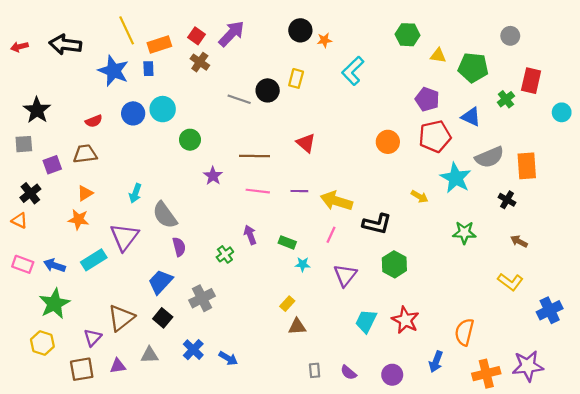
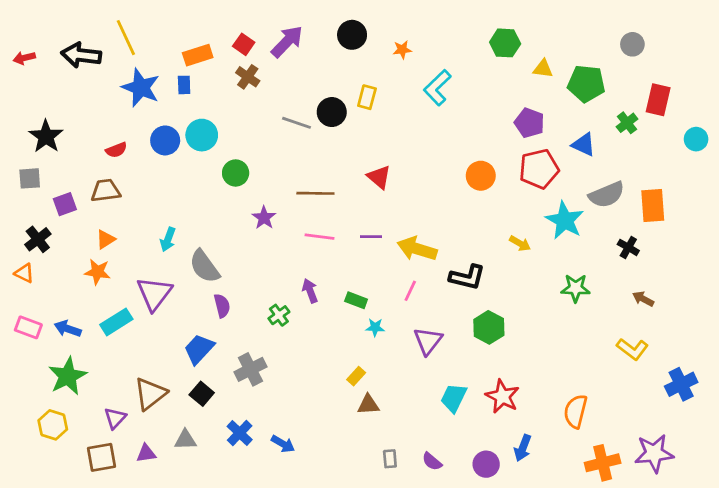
yellow line: (127, 30) -> (126, 38), moved
black circle: (300, 30) -> (352, 35), moved
blue arrow: (436, 362) -> (523, 448), moved

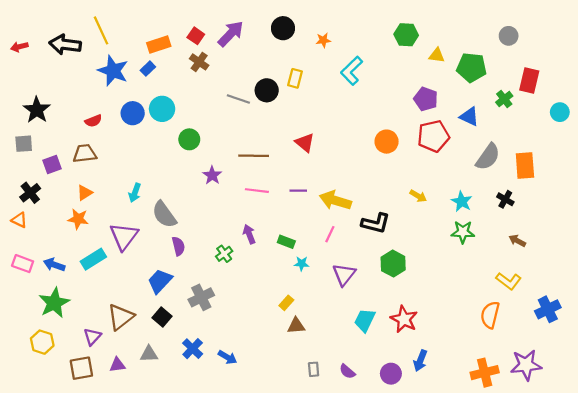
blue rectangle: (184, 85) -> (148, 69), turned 48
gray semicircle: (607, 195) -> (488, 157), turned -32
cyan star: (565, 220) -> (462, 201), moved, size x0.7
orange semicircle: (576, 411) -> (490, 315), moved

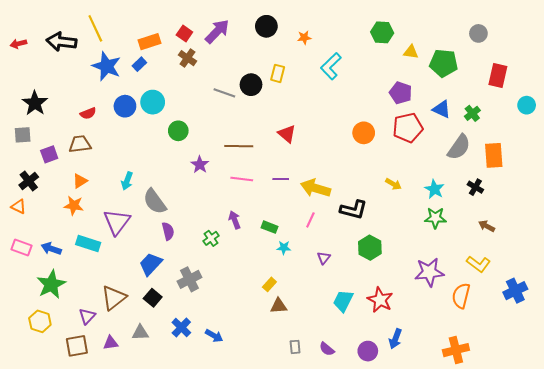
green cross: (504, 99) -> (472, 113), moved
cyan rectangle: (93, 259) -> (88, 243), turned 50
purple triangle: (344, 274) -> (324, 258), size x0.6
purple star: (526, 365) -> (429, 272), moved

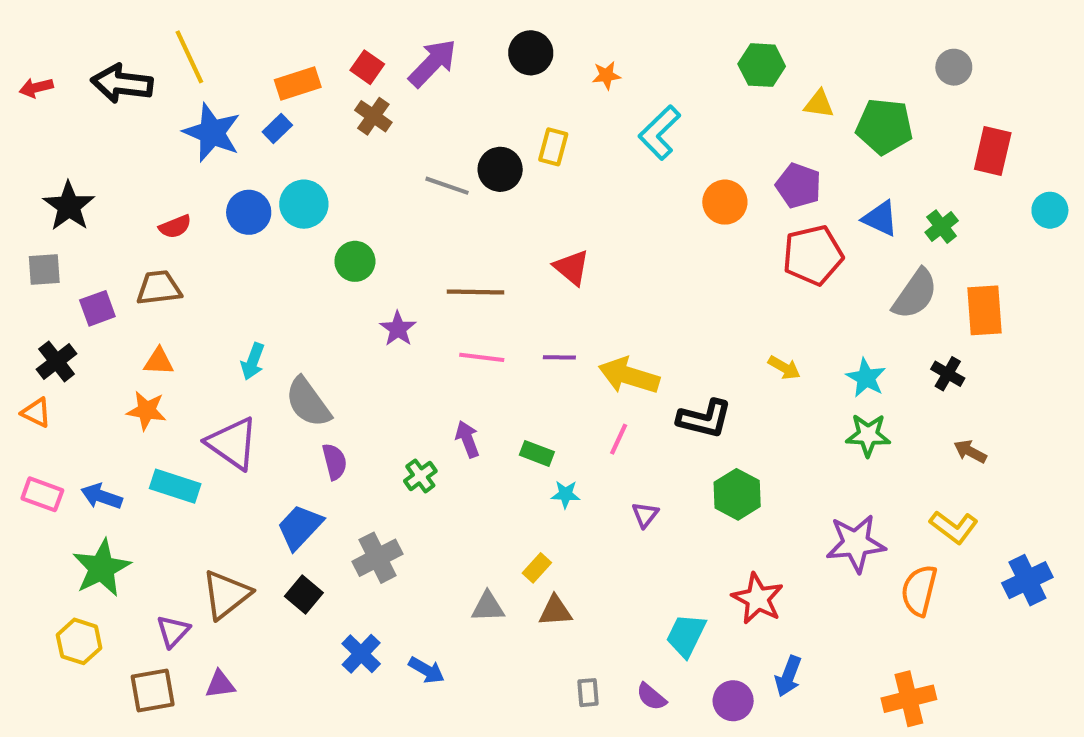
orange circle: (364, 133) -> (725, 202), moved
orange triangle: (80, 181) -> (159, 361), turned 35
purple triangle: (117, 222) -> (232, 443), turned -32
cyan trapezoid: (343, 301) -> (686, 635), moved
gray triangle: (140, 333) -> (488, 607), moved

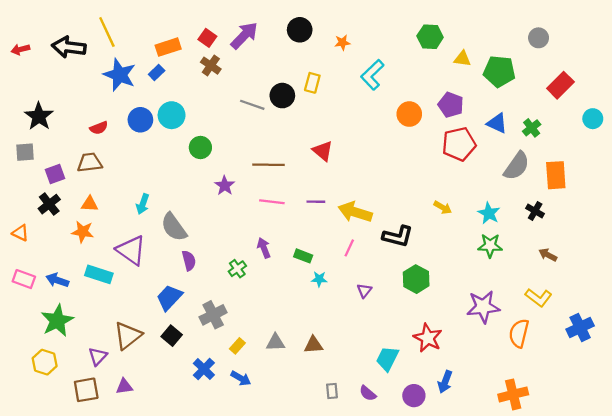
red rectangle: (993, 151) -> (560, 85), turned 32
black cross: (57, 361) -> (49, 204), moved
yellow rectangle: (537, 568) -> (237, 346), moved

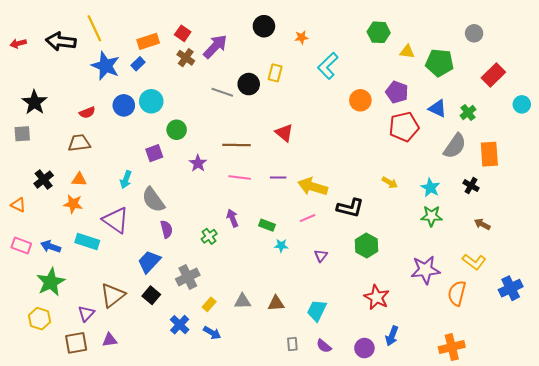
purple arrow: (244, 36) -> (215, 47), moved
purple square: (55, 174) -> (154, 153), moved
pink line: (349, 248) -> (308, 218), turned 42
cyan trapezoid: (387, 359) -> (317, 310), moved

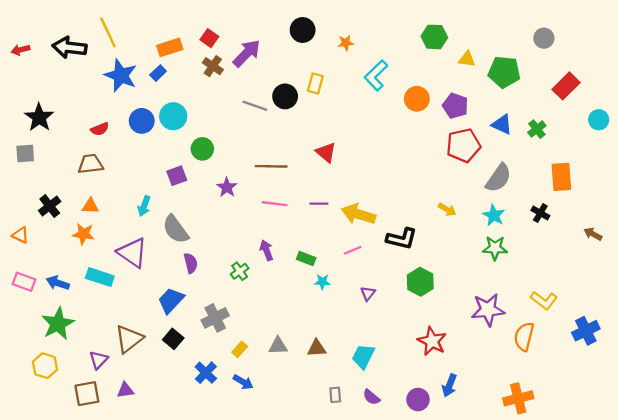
orange circle: (360, 100) -> (417, 99), moved
gray semicircle: (455, 146) -> (498, 178), moved
brown arrow: (482, 224) -> (593, 234), moved

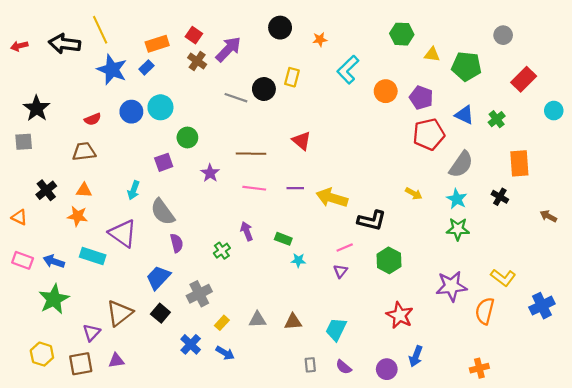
pink line: (353, 250) -> (345, 247), moved
yellow hexagon: (45, 366) -> (42, 354), moved
orange cross: (518, 398) -> (479, 368), size x0.7

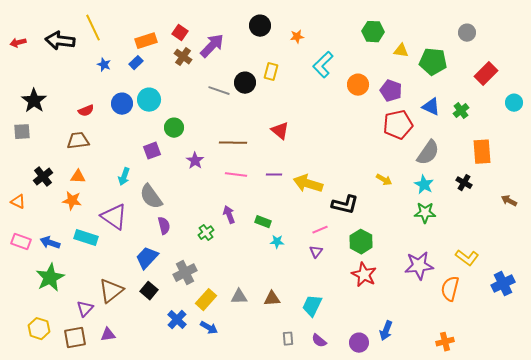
blue star: (112, 70) -> (104, 65), size x0.5
red star: (400, 315) -> (364, 275), moved
yellow rectangle: (222, 323) -> (206, 300), size x1.5

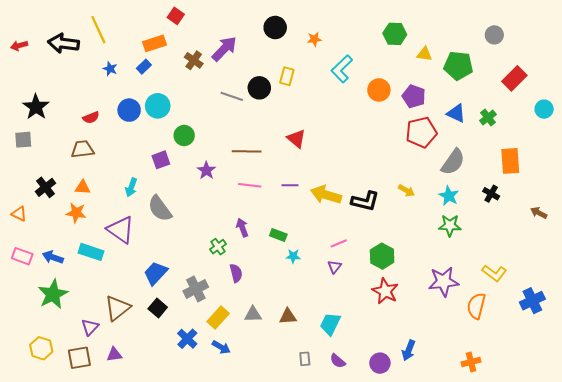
red square: (180, 33) -> (176, 16), moved
black L-shape: (345, 205) -> (365, 201), moved
purple semicircle: (164, 226) -> (236, 273), moved

